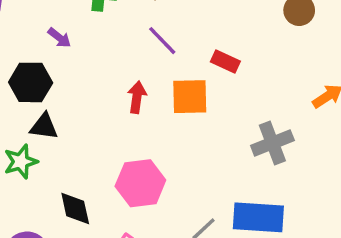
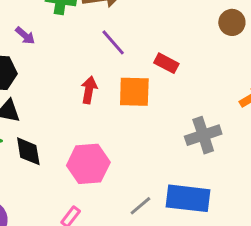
black diamond: (75, 209) -> (28, 151), moved

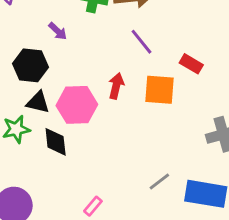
pink hexagon: (88, 164) -> (77, 105), moved
gray line: (140, 206) -> (159, 182), moved

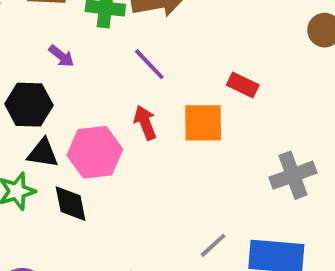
purple line: (141, 42) -> (149, 64), moved
red arrow: (116, 86) -> (145, 123), turned -30

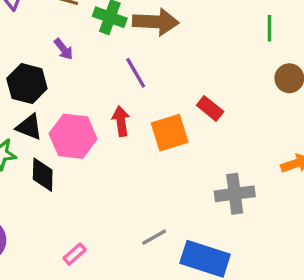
orange square: (203, 123) -> (170, 133), turned -30

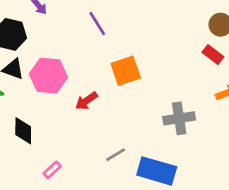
red rectangle: (210, 108) -> (213, 55), moved
red arrow: (121, 121) -> (86, 101), moved, turned -115
black diamond: (43, 175) -> (23, 131), moved

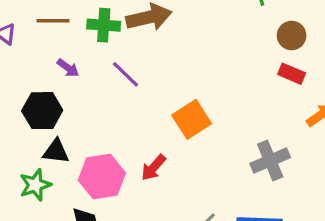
purple line: (97, 24) -> (126, 74), moved
pink hexagon: (48, 76) -> (102, 177), moved

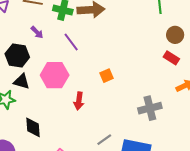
orange square: (192, 119) -> (107, 76), size x0.6
red arrow: (153, 168) -> (79, 101), turned -42
pink hexagon: (102, 177) -> (55, 75), moved

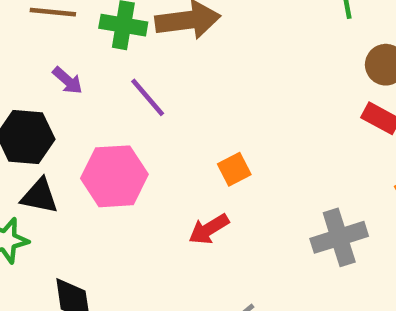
red arrow: (79, 101) -> (209, 229), moved, turned 54

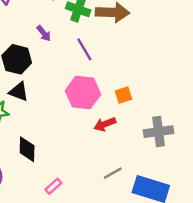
pink hexagon: (114, 176) -> (83, 93), moved
gray cross: (339, 237) -> (159, 132), moved

